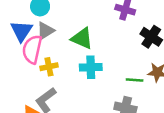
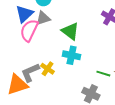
yellow cross: (49, 67) -> (48, 69), moved, turned 32

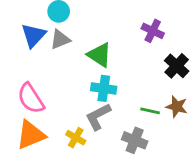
pink semicircle: (29, 30) -> (31, 98), moved, turned -55
yellow cross: (48, 69) -> (76, 138), moved
gray L-shape: (30, 72) -> (98, 117), moved

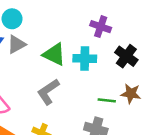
cyan cross: (104, 88) -> (85, 59), moved
gray L-shape: (98, 117) -> (48, 92), moved

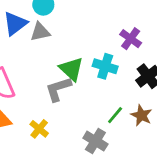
green triangle: (54, 54) -> (71, 69), moved
green line: (107, 100) -> (115, 115), turned -72

